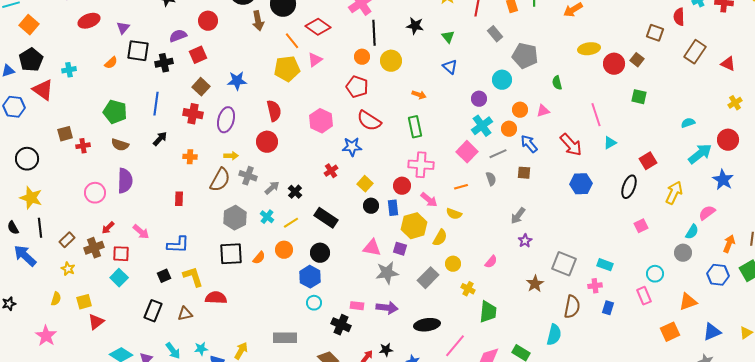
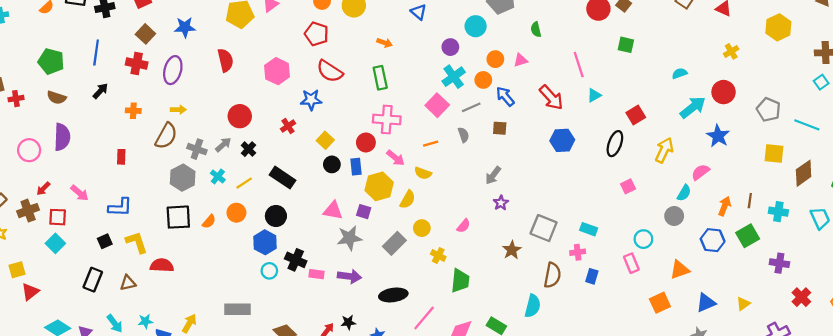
red circle: (267, 142) -> (240, 116), moved
gray cross: (248, 176) -> (197, 149), moved
black cross: (341, 325) -> (296, 260), moved

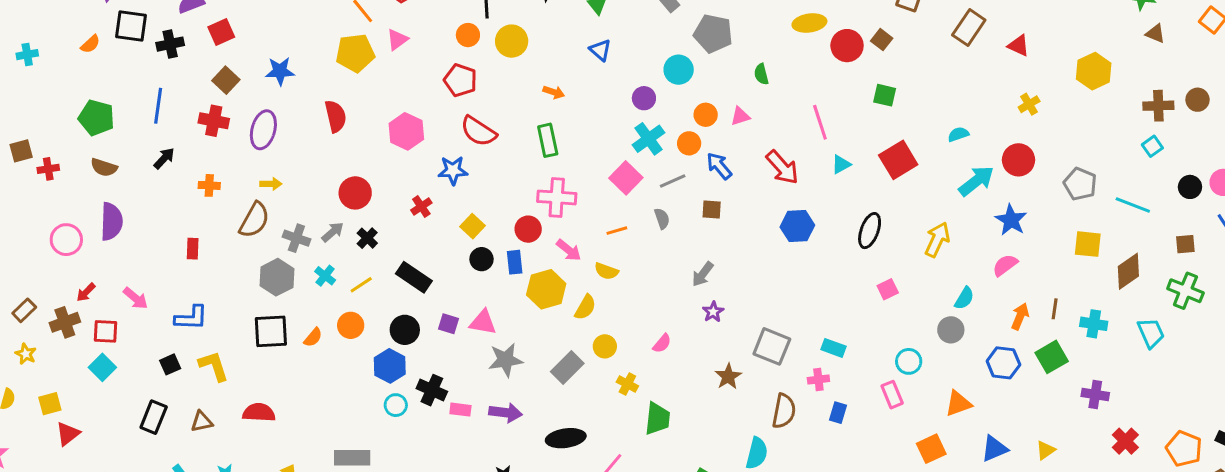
red square: (636, 115) -> (898, 160), moved, size x1.4
pink semicircle: (700, 172) -> (1005, 265), moved
purple square: (364, 212) -> (448, 324), moved
red semicircle: (162, 265) -> (259, 413), moved

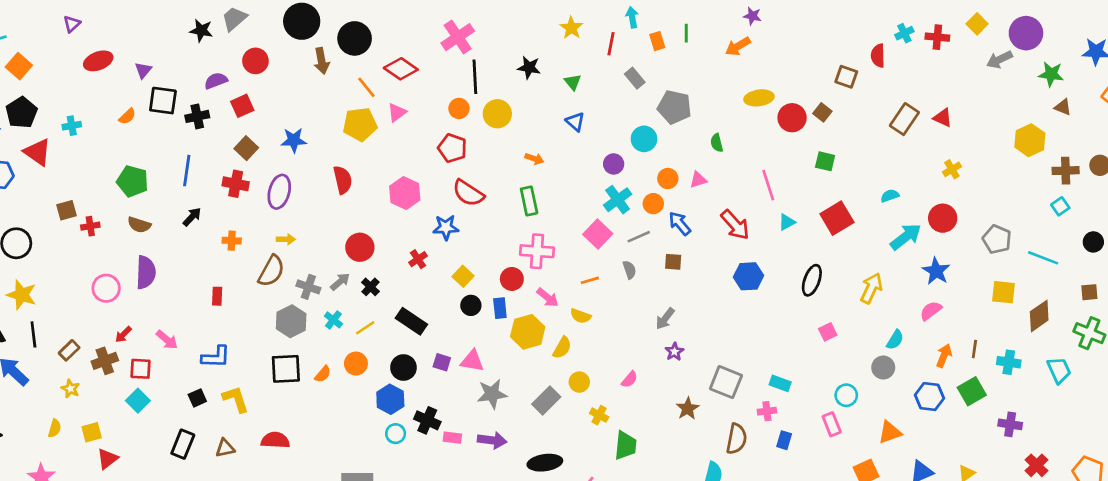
brown rectangle: (969, 28) -> (904, 119), moved
yellow hexagon: (1094, 71) -> (1030, 140), moved

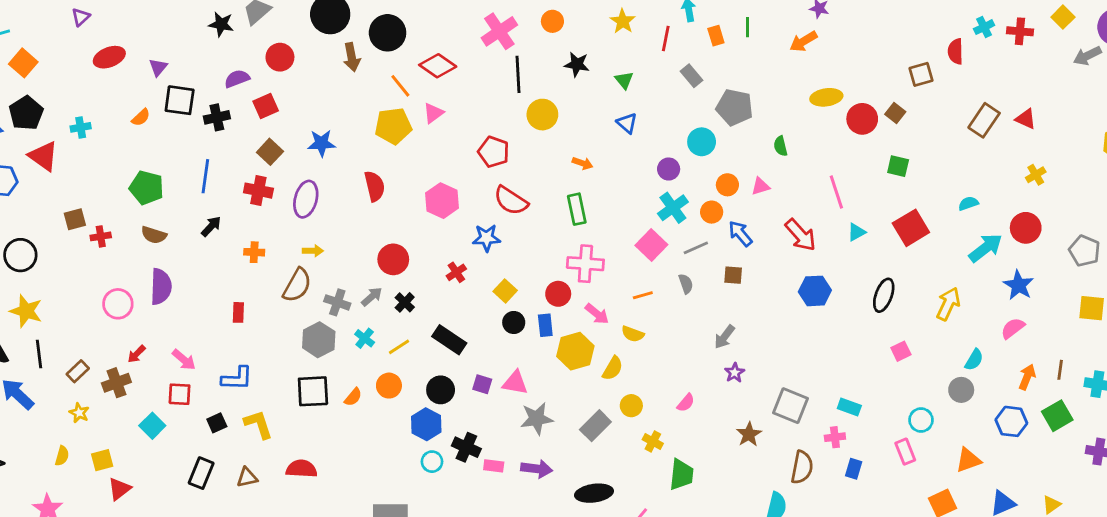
brown square: (846, 77) -> (921, 74), turned -35
orange circle: (459, 108) -> (552, 21), moved
red square: (140, 369) -> (180, 394), moved

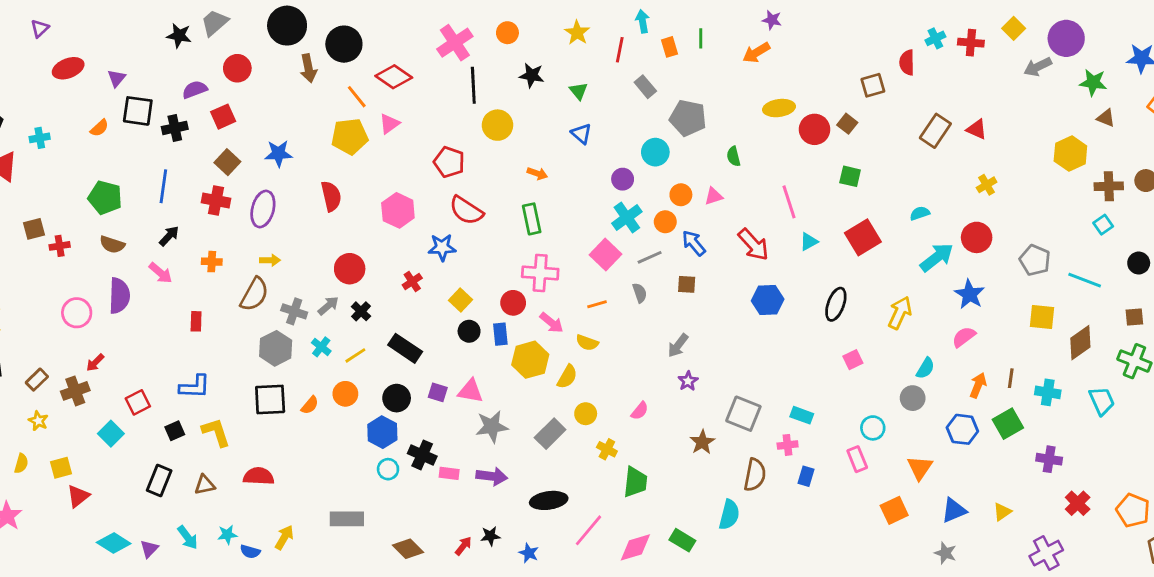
pink arrow: (184, 360) -> (161, 273), moved
red square: (180, 394) -> (138, 402), turned -30
orange triangle: (968, 460) -> (920, 468), turned -36

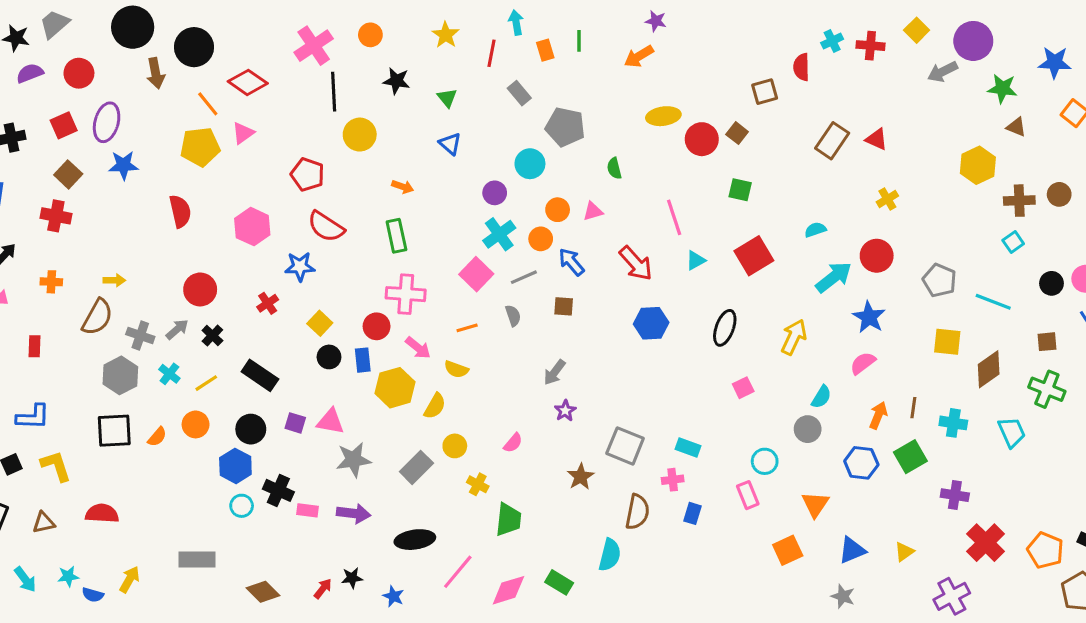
purple semicircle: (195, 90) -> (30, 73), moved
purple ellipse: (263, 209) -> (107, 122), moved
red cross: (1078, 503) -> (986, 543), size x1.4

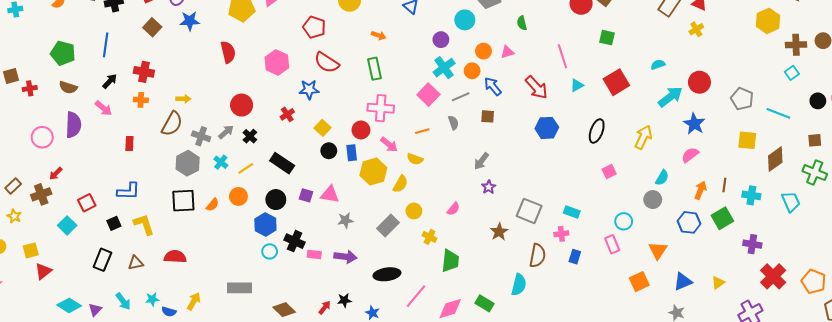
yellow cross: (887, 199) -> (696, 29), moved
red cross: (56, 216) -> (144, 72), moved
gray star: (354, 460) -> (345, 220), size x0.7

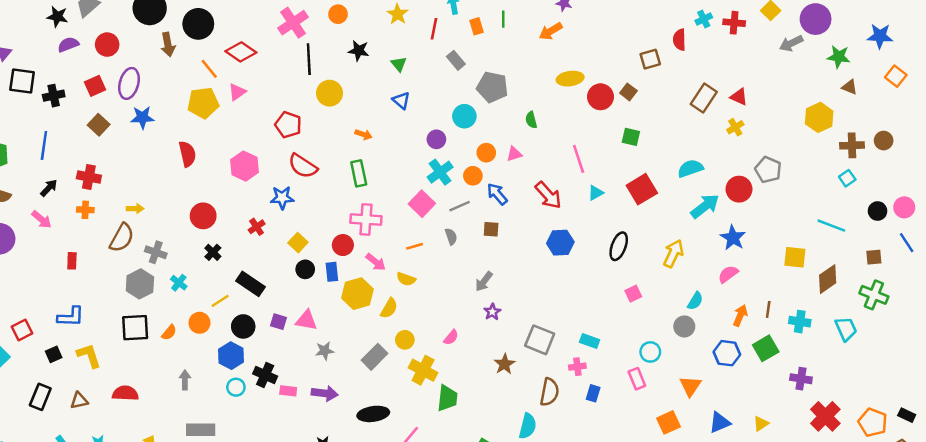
cyan semicircle: (658, 65) -> (690, 168), size x1.5
gray pentagon: (742, 99) -> (768, 170), moved
gray arrow: (226, 132) -> (185, 380), moved, turned -49
yellow line: (246, 168) -> (220, 301), moved
yellow cross: (429, 237) -> (423, 370), size x1.6

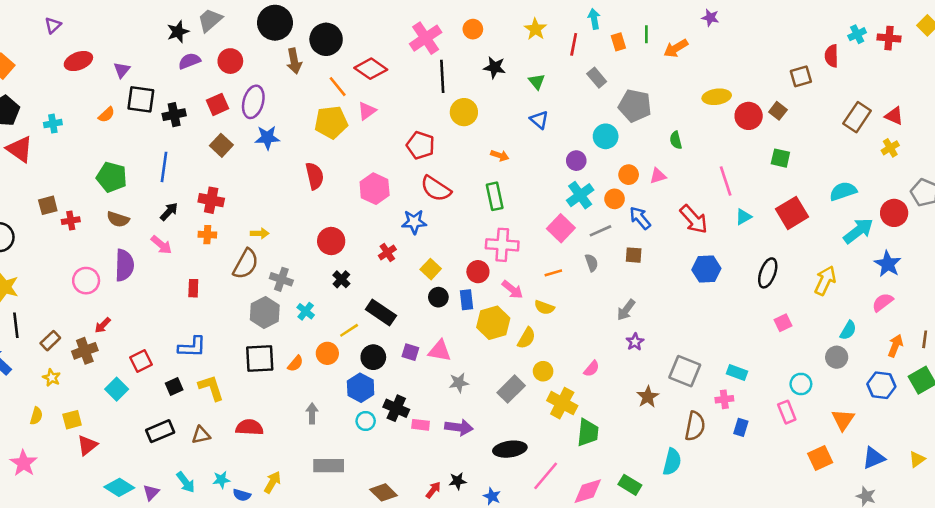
black star: (57, 17) -> (178, 32), turned -30
orange arrow: (551, 31) -> (676, 48), moved
black rectangle: (40, 397) -> (160, 431), turned 45

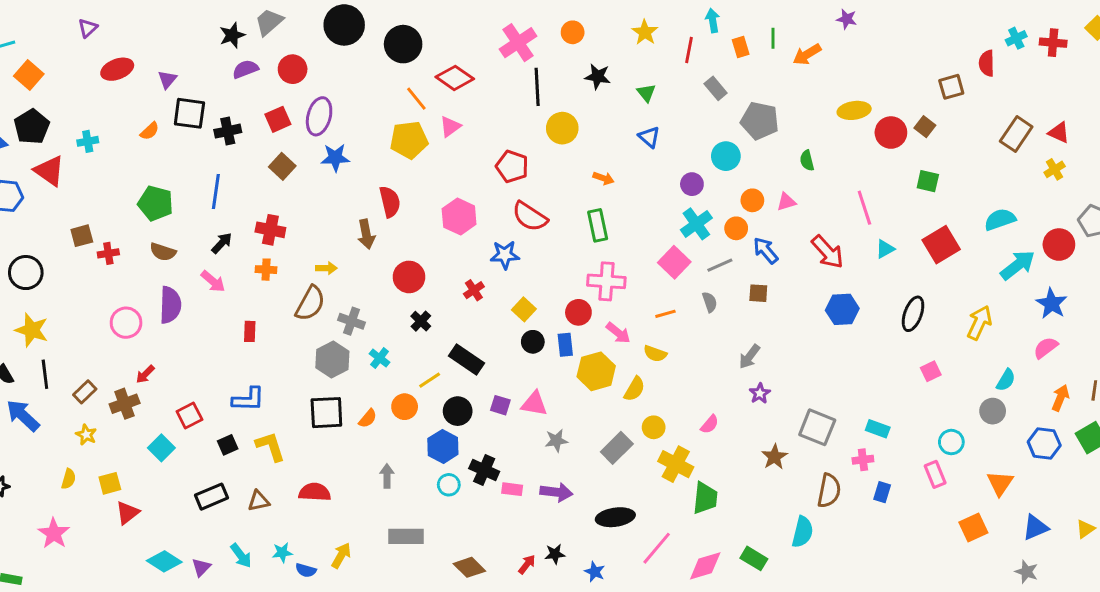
brown arrow: (294, 61) -> (366, 234), moved

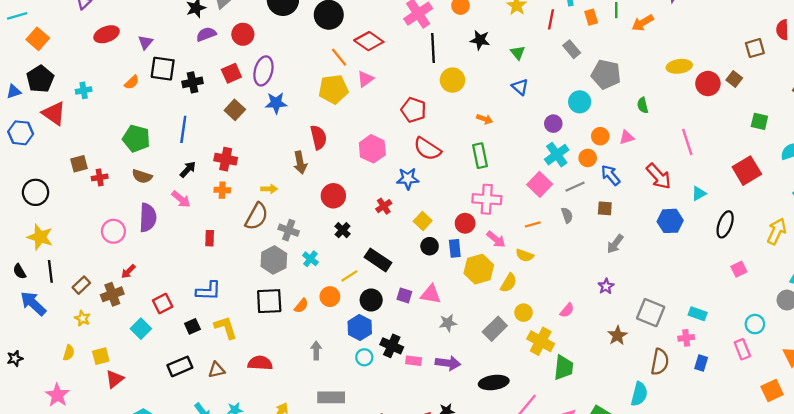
green square: (928, 181) -> (759, 121), moved
cyan triangle: (885, 249) -> (699, 193), moved
gray arrow: (749, 357) -> (615, 244), moved

